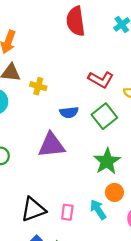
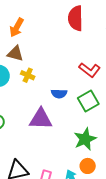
yellow cross: (38, 86) -> (28, 75), moved

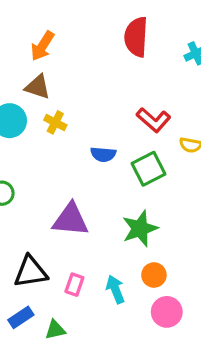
purple triangle: (41, 119) -> (71, 220), moved
orange circle: (88, 166) -> (154, 275), moved

